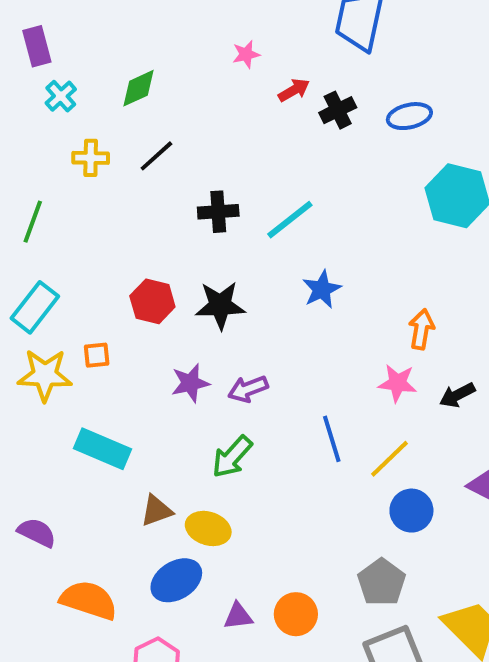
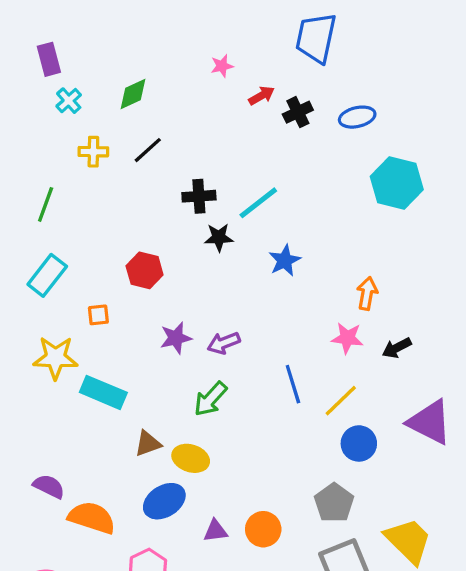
black star: (220, 305) -> (219, 237), moved, size x0.7
yellow star: (45, 375) -> (55, 358), moved
purple semicircle: (37, 532) -> (49, 486), moved

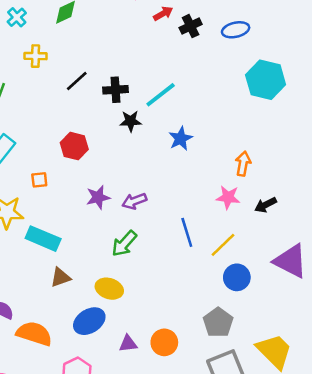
black line: (148, 150) -> (77, 81), moved
brown triangle: (148, 443) -> (61, 277), moved

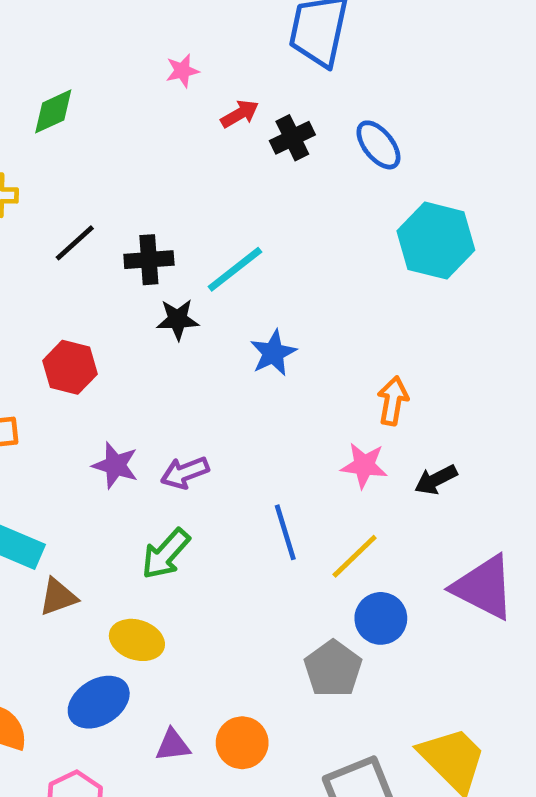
blue ellipse: (236, 30) -> (378, 145), turned 64
purple star: (98, 197) -> (115, 465), turned 30
brown triangle: (61, 277) -> (58, 597), moved
gray pentagon: (218, 322) -> (333, 669), moved

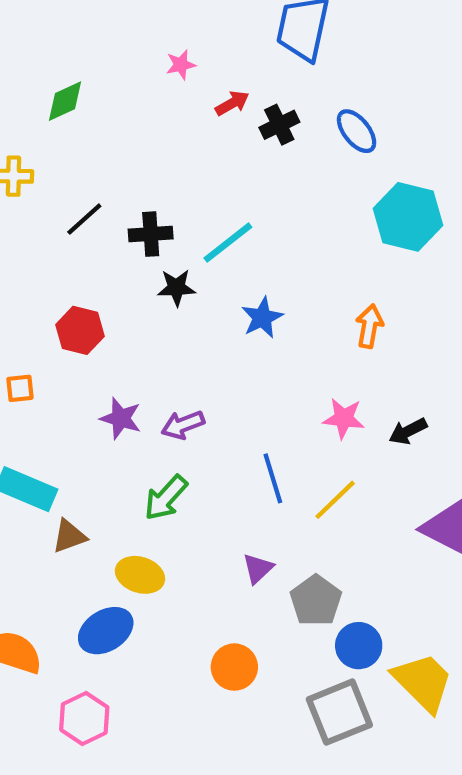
orange arrow: (393, 401) -> (369, 326), moved
blue circle: (381, 618) -> (359, 646), moved
purple triangle: (173, 745) -> (258, 568), moved, turned -36

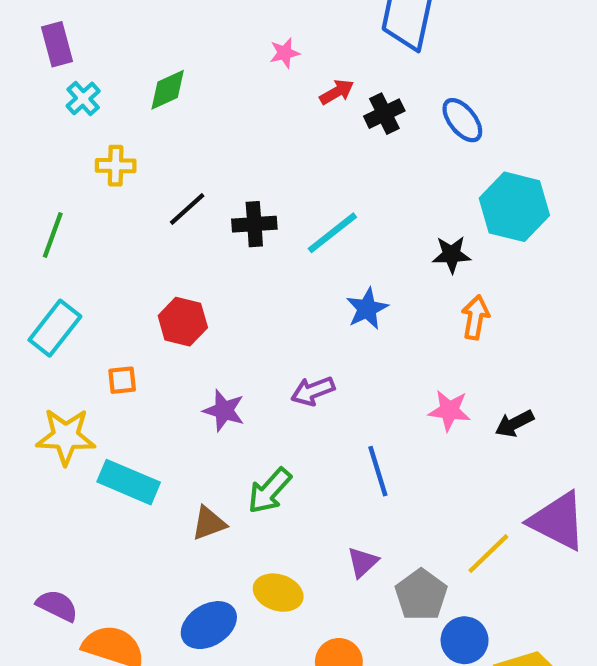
black star: (176, 288) -> (452, 254), moved
purple arrow: (183, 425) -> (313, 391), moved
yellow line: (335, 500) -> (488, 554), moved
brown triangle: (69, 536) -> (209, 523), moved
yellow ellipse: (140, 575) -> (278, 593), moved

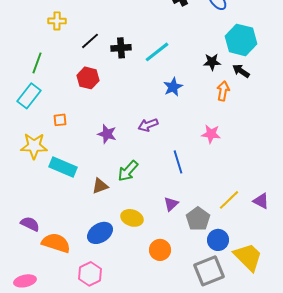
green line: (53, 235) -> (37, 63), moved
red hexagon: (183, 322) -> (88, 78), moved
black arrow: (514, 424) -> (241, 71), moved, turned 60
purple triangle: (558, 521) -> (261, 201), moved, size x0.6

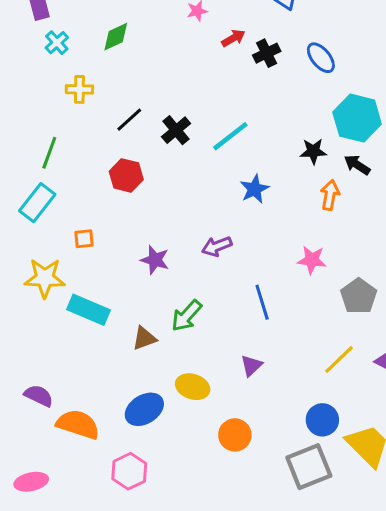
black cross: (121, 48) -> (176, 130), turned -36
gray pentagon: (198, 219) -> (359, 296), moved

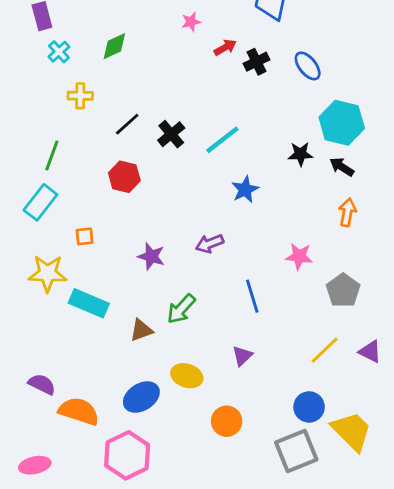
orange arrow: (330, 195) -> (347, 212), moved
pink hexagon: (129, 471) -> (127, 455), size x1.4

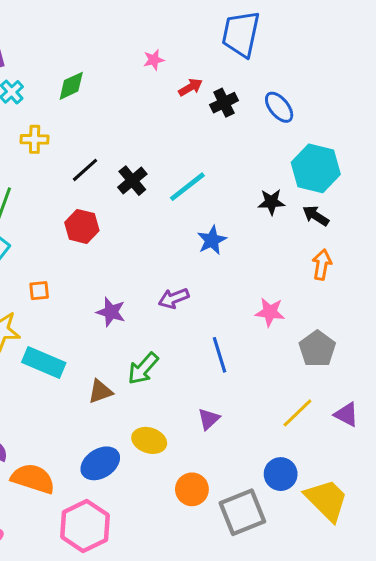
gray square: (296, 451) -> (242, 512), moved

